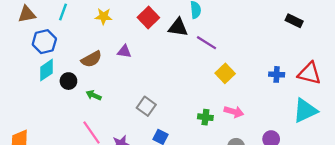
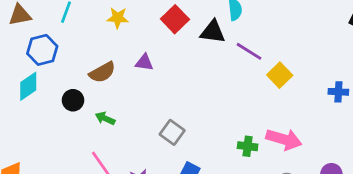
cyan diamond: (47, 70) -> (28, 86), moved
yellow square: (225, 73) -> (280, 75), moved
pink arrow: (234, 112) -> (284, 139), size x1.4

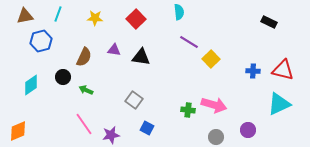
black triangle: (213, 32) -> (141, 57), moved
brown semicircle: (102, 72) -> (84, 57), turned -36
cyan diamond: (28, 86) -> (31, 85), moved

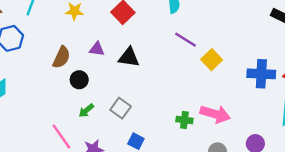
blue cross: (253, 71) -> (261, 74), size x1.6
black circle: (63, 77) -> (79, 80), moved
green arrow: (86, 90) -> (86, 110), moved, turned -64

